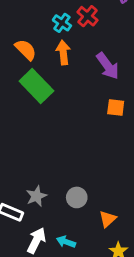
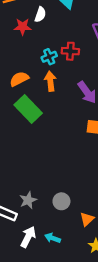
red cross: (87, 16) -> (70, 51), turned -36
cyan cross: (62, 23) -> (49, 57), turned 32
orange semicircle: (26, 50) -> (19, 79), turned -72

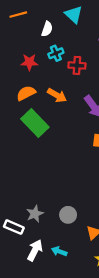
red star: (23, 27) -> (29, 62), moved
cyan cross: (49, 57) -> (56, 53), moved
orange arrow: (50, 81) -> (57, 95), turned 126

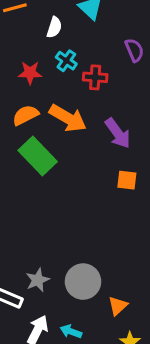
cyan cross: (56, 53) -> (66, 61), turned -32
orange arrow: (57, 95) -> (68, 118), size x1.4
gray circle: (68, 215) -> (83, 282), size x1.5

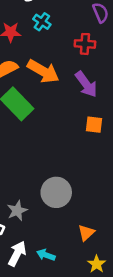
red cross: (95, 77) -> (85, 44), moved
gray circle: (83, 282) -> (56, 192), moved

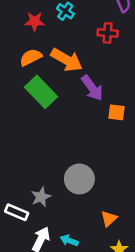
purple arrow: (86, 84) -> (92, 88), moved

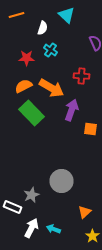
red cross: (108, 33) -> (82, 76), moved
purple arrow: (92, 88) -> (72, 110), turned -125

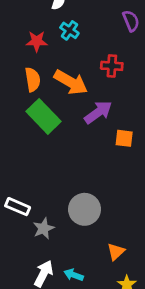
orange semicircle: (24, 86) -> (33, 80), turned 108
purple arrow: (72, 110) -> (98, 112), turned 35
white rectangle: (12, 207) -> (18, 207), moved

